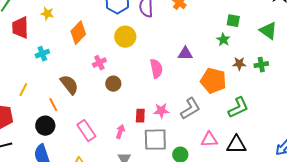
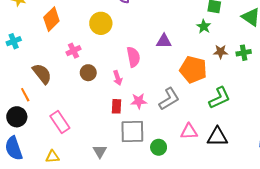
pink arrow: (120, 132) -> (118, 78), moved, turned 144

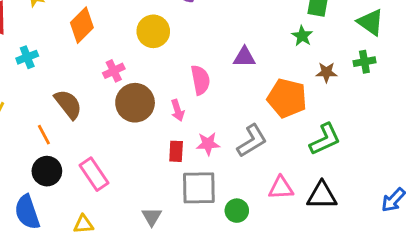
green cross: (244, 53) -> (364, 62), moved
brown circle: (88, 73) -> (135, 103), size x1.6
black circle: (17, 117) -> (47, 171), moved

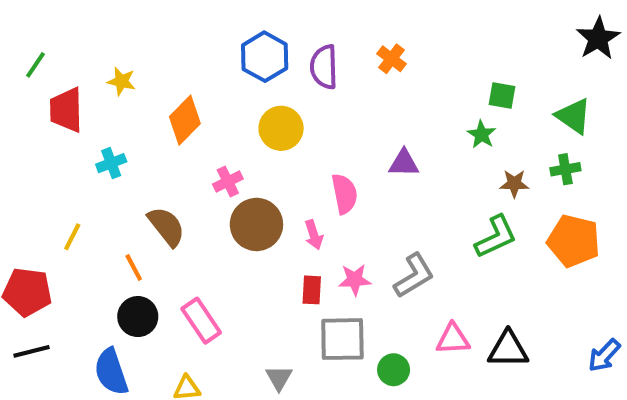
orange pentagon: (287, 98) -> (574, 241), moved
green L-shape: (325, 139) -> (496, 237), moved

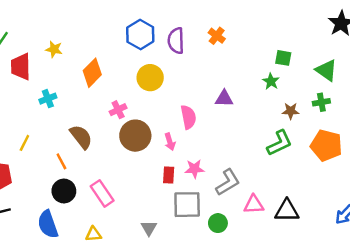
gray L-shape: (414, 276) -> (228, 182), moved

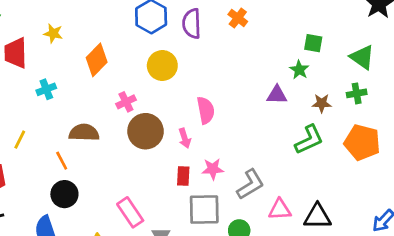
purple triangle: (224, 99) -> (277, 95), moved
brown semicircle: (81, 137) -> (84, 133), turned -50
pink rectangle: (102, 193) -> (130, 212), moved

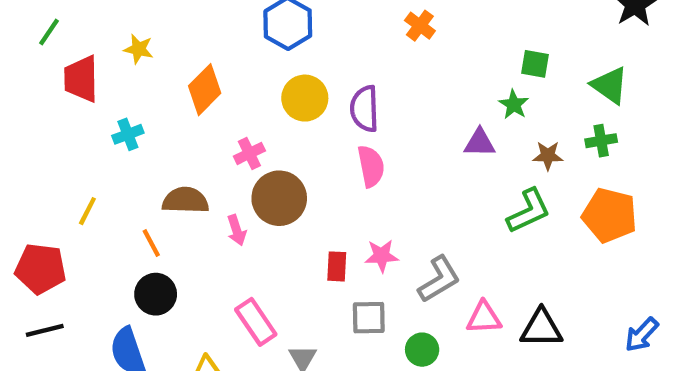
purple semicircle: (192, 24) -> (364, 109), moved
pink arrow: (185, 138) -> (237, 230), moved
gray square: (204, 209) -> (369, 318), size x0.7

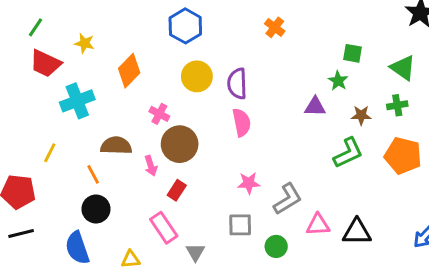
green line: (49, 32) -> (35, 27), moved
red trapezoid: (81, 79) -> (46, 63), turned -64
cyan cross: (128, 134) -> (77, 101), size x1.6
pink cross: (249, 153) -> (159, 114), turned -36
red rectangle: (337, 266) -> (177, 190), moved, turned 30

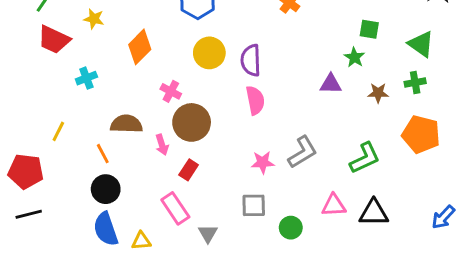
cyan cross: (77, 101) -> (86, 78), size x0.6
green L-shape: (348, 153) -> (365, 158), moved
gray L-shape: (288, 199) -> (303, 152), moved
blue semicircle: (77, 248) -> (106, 229), moved

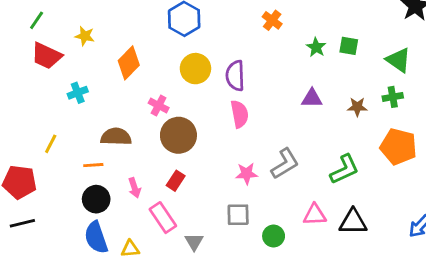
green star: (354, 57) -> (316, 47), moved
pink arrow: (162, 145) -> (134, 188), moved
orange line: (103, 154) -> (93, 165), turned -66

